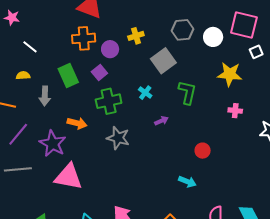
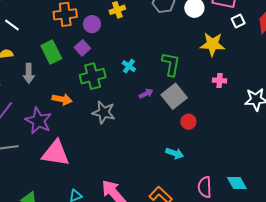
gray square: (163, 61) -> (174, 96), moved

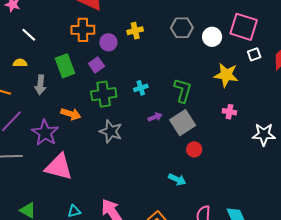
cyan cross: (129, 66) -> (141, 88), turned 32

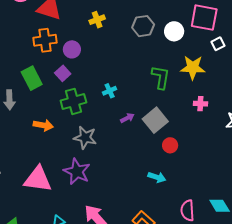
yellow cross: (135, 31) -> (97, 20), moved
green L-shape: (183, 90) -> (161, 77), moved
purple star: (45, 133) -> (77, 172), moved

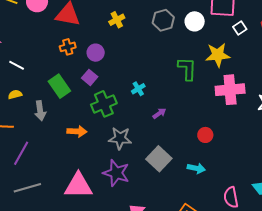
orange cross: (45, 40) -> (68, 47), size x0.7
pink cross: (200, 104) -> (230, 90), size x2.0
gray square: (155, 120) -> (159, 159), moved

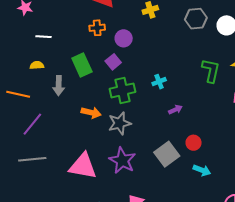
white line: (17, 65) -> (44, 37), turned -35
red circle: (205, 135) -> (194, 143), moved
gray star: (120, 138) -> (120, 123), moved, turned -30

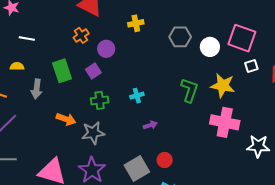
orange cross: (97, 28) -> (81, 35), turned -35
green cross: (122, 90) -> (100, 100), size x0.7

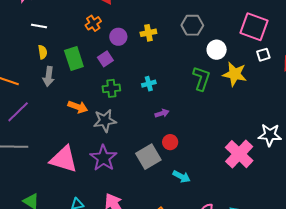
yellow cross: (136, 23) -> (148, 33), moved
white circle: (210, 47) -> (217, 50), moved
yellow semicircle: (17, 66) -> (43, 52), moved, turned 80
pink cross: (225, 122) -> (239, 154), moved, turned 32
red circle: (165, 160) -> (170, 142), moved

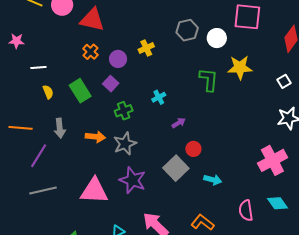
white circle: (217, 50) -> (217, 38), moved
white square: (263, 55) -> (284, 81), moved
gray arrow: (49, 76) -> (60, 128), moved
pink cross: (239, 154) -> (272, 160), moved, turned 32

